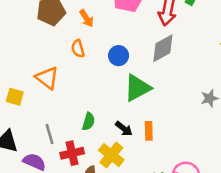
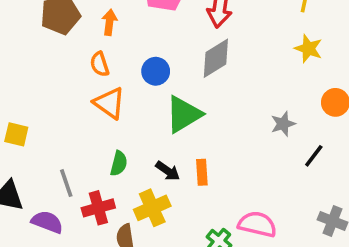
orange arrow: (86, 18) -> (109, 22), turned -138
orange triangle: (47, 78) -> (109, 103), moved
yellow cross: (111, 155) -> (152, 208), turned 30

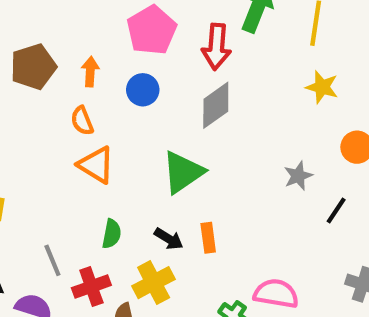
blue circle: (156, 71) -> (143, 90), moved

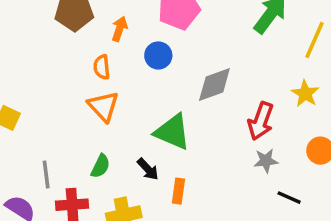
red arrow: (216, 47) -> (261, 121), moved
green triangle: (183, 172) -> (172, 132), turned 42
black line: (336, 210) -> (289, 198), turned 65
black arrow: (169, 239) -> (148, 169), moved

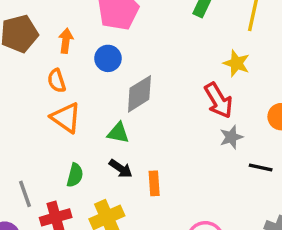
gray diamond: (214, 85) -> (139, 94), moved
yellow star: (305, 94) -> (236, 63), moved
red arrow: (261, 121) -> (218, 100), turned -39
green triangle: (172, 132) -> (118, 133), moved, size x0.6

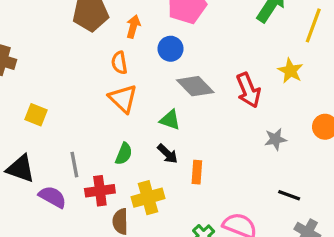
gray diamond: (139, 94) -> (195, 86), turned 69
red arrow: (218, 100) -> (248, 90), moved
black line: (261, 168) -> (289, 195), moved

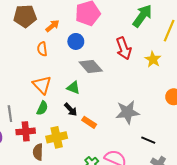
orange arrow: (133, 26) -> (52, 26), turned 32
red arrow: (248, 90) -> (124, 48), moved
orange triangle: (123, 99) -> (42, 85), moved
gray star: (275, 139) -> (127, 112), moved, size x1.6
orange rectangle: (197, 172) -> (89, 122), turned -64

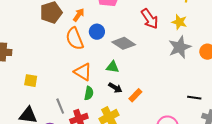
blue circle: (76, 41) -> (97, 32), moved
orange semicircle: (42, 49) -> (75, 39), size x1.6
gray star: (127, 112) -> (180, 47), moved
orange rectangle: (89, 122) -> (135, 95), turned -64

